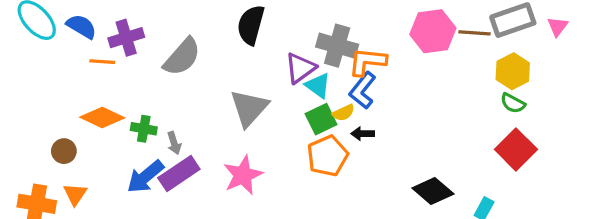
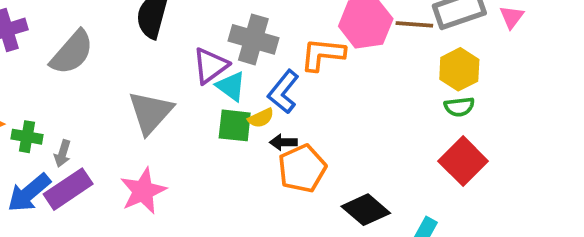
orange L-shape: (367, 62) -> (323, 54), moved
green semicircle: (513, 103) -> (459, 107), turned -35
green square: (321, 119) -> (235, 125), turned 32
gray arrow: (174, 143) -> (63, 154), turned 35
orange pentagon: (327, 156) -> (302, 169), moved

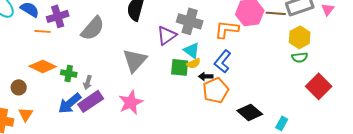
cyan triangle: (231, 86) -> (192, 50), moved
blue L-shape: (283, 92) -> (223, 61), moved
red square: (463, 161) -> (319, 86), moved

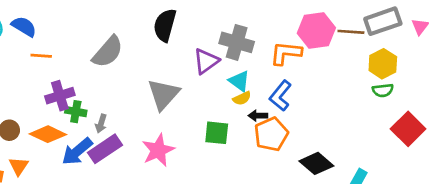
purple cross: (58, 16) -> (60, 96), moved
orange diamond: (43, 66) -> (48, 134), moved
green square: (180, 67) -> (217, 133), moved

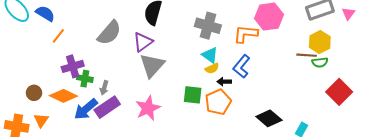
brown line: (351, 32) -> (307, 55), moved
orange line: (41, 56) -> (58, 36), turned -56
purple triangle: (206, 61) -> (143, 42), moved
orange pentagon: (271, 134) -> (218, 102), moved

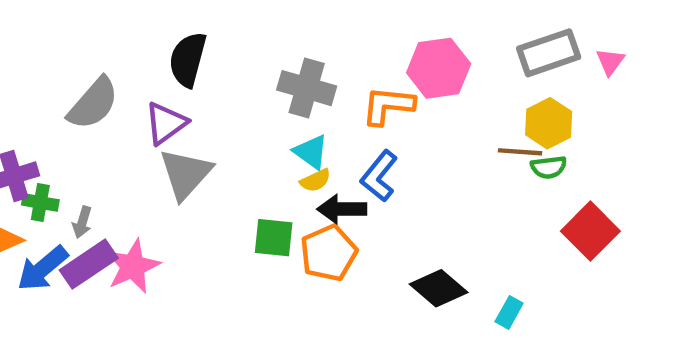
black arrow: (224, 82) -> (342, 209), size x1.5
pink star: (148, 108) -> (133, 266), moved

